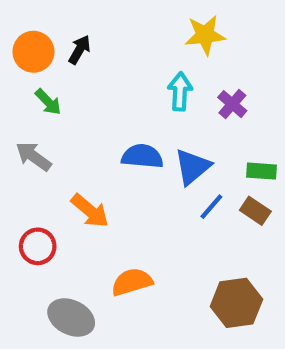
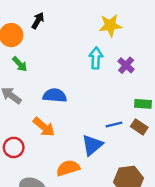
black arrow: (80, 50) -> (38, 21), moved
blue semicircle: (142, 156) -> (55, 95), moved
blue triangle: (193, 167) -> (92, 145), moved
blue line: (211, 207) -> (114, 124), turned 35

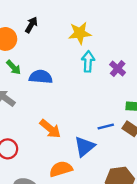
yellow star: (110, 25) -> (80, 33), moved
blue semicircle: (55, 95) -> (41, 77), moved
orange arrow: (44, 127) -> (50, 129), moved

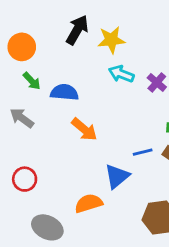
black arrow: (31, 25) -> (77, 30), moved, size x1.5
cyan arrow: (88, 61) -> (121, 74), turned -72
orange arrow: (50, 129) -> (84, 129), moved

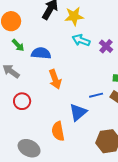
orange arrow: (84, 129) -> (55, 79), turned 30
red circle: (25, 179) -> (22, 101), moved
orange semicircle: (89, 203) -> (58, 131), turned -84

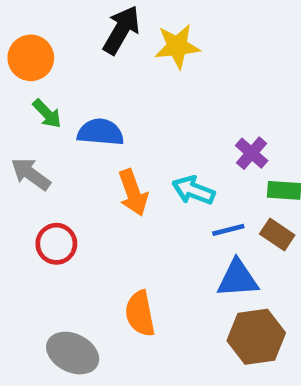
cyan arrow: (81, 40) -> (193, 190), moved
purple cross: (106, 46) -> (252, 153), moved
blue triangle: (78, 112) -> (238, 279), moved, turned 36

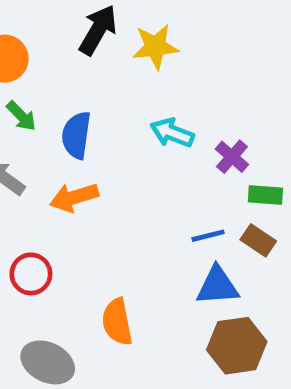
blue semicircle: (101, 132) -> (76, 135), turned -87
cyan arrow: (193, 190) -> (172, 133), moved
orange arrow: (133, 193) -> (74, 197), moved, turned 93
red circle: (56, 244) -> (31, 274), moved

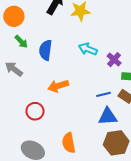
orange arrow: (74, 197) -> (58, 86), moved
red circle: (31, 274) -> (35, 111), moved
orange semicircle: (117, 322) -> (69, 143), moved

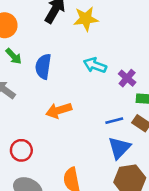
red circle: (35, 111) -> (21, 150), moved
blue triangle: (108, 116) -> (119, 148), turned -42

